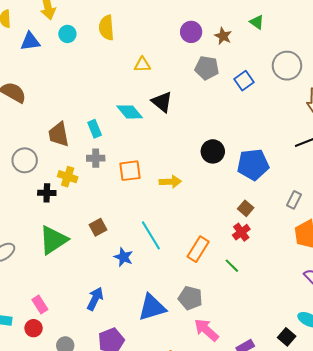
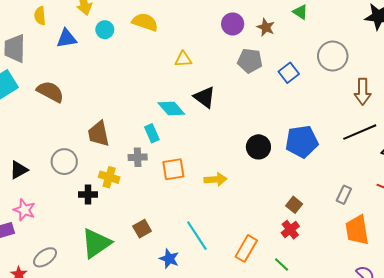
yellow semicircle: (106, 28) -> (145, 22), turned 115
cyan rectangle: (95, 129) -> (152, 133), moved
blue pentagon: (253, 164) -> (302, 142), moved

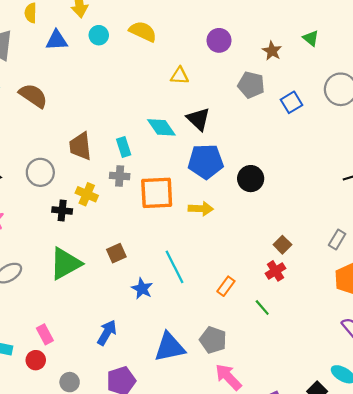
purple circle: (233, 24) -> (219, 40), moved
cyan rectangle: (152, 133) -> (124, 147), moved
blue pentagon: (302, 142) -> (206, 161), moved
orange square: (173, 169) -> (157, 193), size x1.4
orange rectangle: (246, 248) -> (226, 286), size x0.7

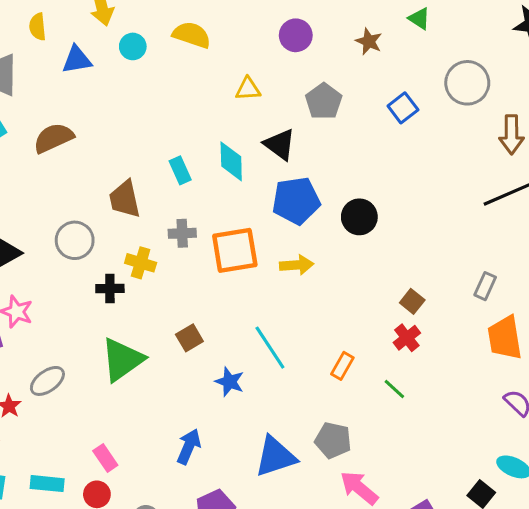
gray pentagon: (251, 85) -> (324, 101), moved, turned 30
brown semicircle: (33, 96) -> (54, 138), turned -52
cyan diamond: (161, 127) -> (231, 161), turned 40
cyan rectangle: (124, 147) -> (180, 170), moved

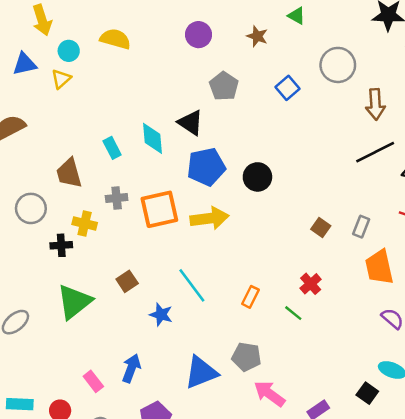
yellow triangle: (248, 89) -> (61, 79), moved, turned -35
yellow arrow: (297, 265) -> (209, 218), size x1.4
brown square: (412, 301) -> (321, 228), moved
red cross: (407, 338) -> (311, 284), moved
pink rectangle: (105, 458) -> (93, 381), moved

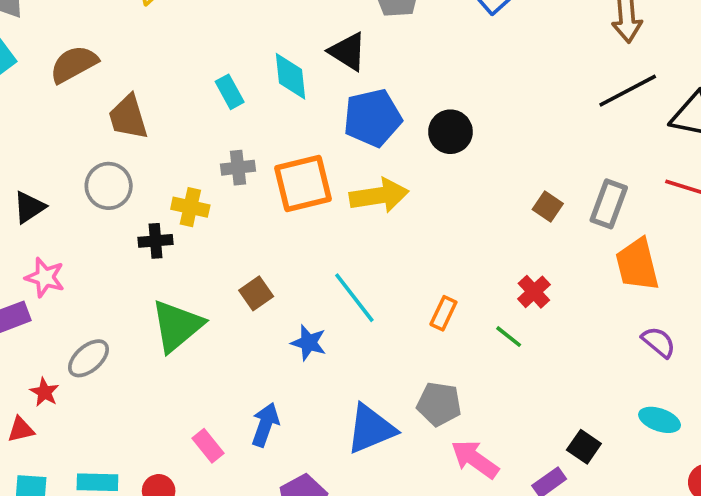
brown trapezoid: (69, 173) -> (128, 117), moved
gray rectangle: (361, 227) -> (609, 204), size x1.4
black square: (367, 393) -> (584, 447), moved

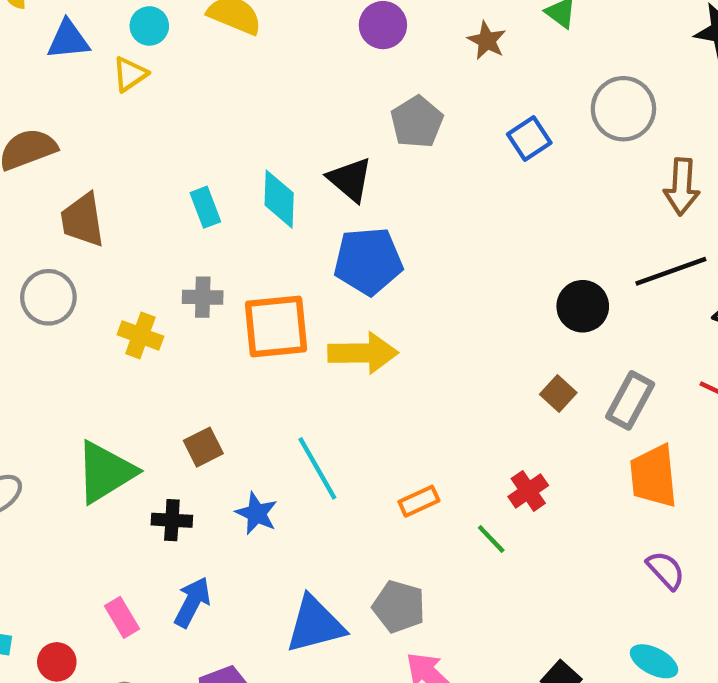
black circle: (450, 132) -> (583, 306), moved
black cross: (156, 241) -> (172, 520), moved
orange rectangle: (443, 313) -> (419, 501), turned 32

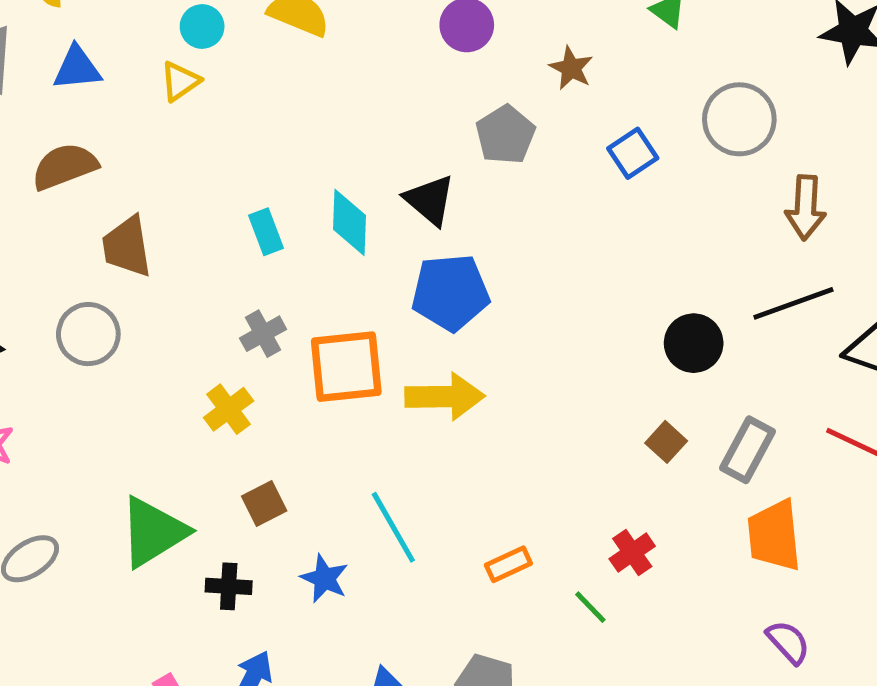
blue triangle: (68, 40) -> (77, 68), moved
brown star: (487, 41) -> (571, 68), moved
gray cross: (203, 297) -> (263, 334), turned -30
yellow cross: (140, 335) -> (229, 409), moved, turned 33

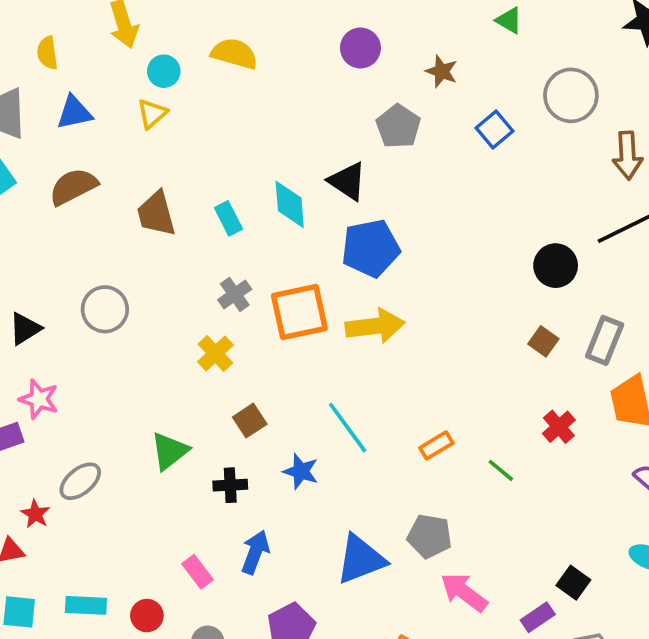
brown trapezoid: (127, 247) -> (156, 214), moved
green triangle: (153, 532) -> (170, 451), size x0.7
red cross: (632, 552) -> (559, 427), moved

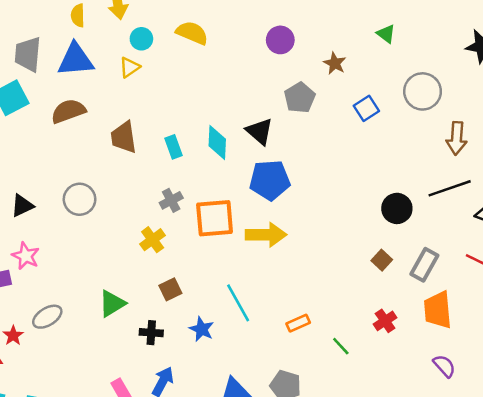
yellow semicircle: (47, 53) -> (78, 15), moved
blue triangle: (74, 113) -> (76, 60), size x1.4

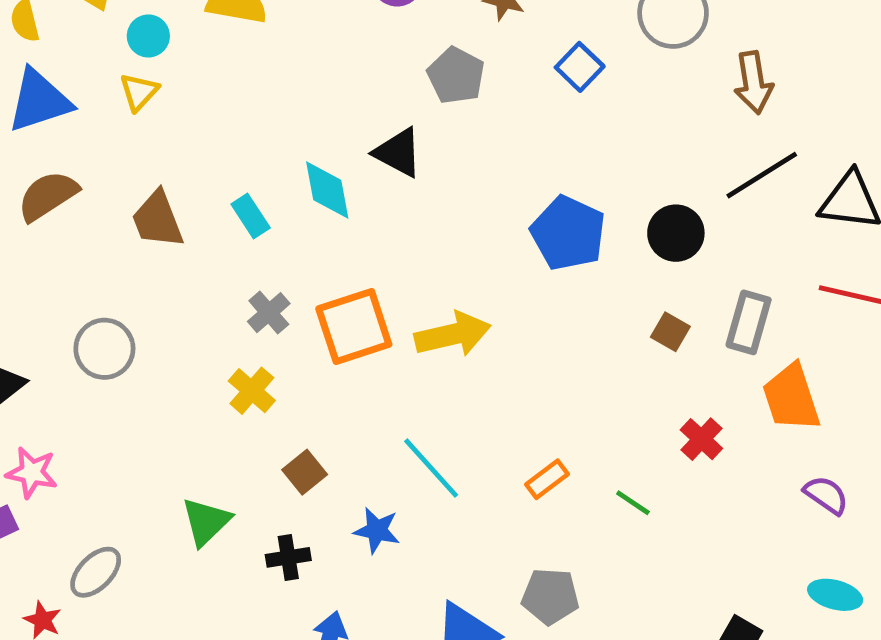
blue pentagon: (270, 180) -> (568, 233), moved, turned -30

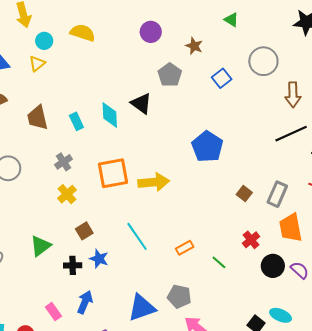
black circle: (676, 233) -> (273, 266), moved
gray cross: (269, 313) -> (63, 162), moved
blue star: (377, 530) -> (99, 259), moved
cyan ellipse: (835, 595) -> (281, 315), moved

